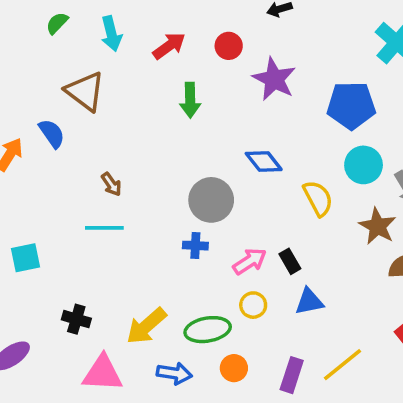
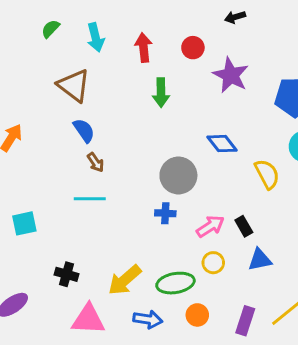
red arrow: (169, 46) -> (144, 48), turned -60
blue semicircle: (52, 133) -> (84, 130), moved

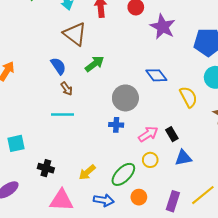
brown triangle: (74, 85) -> (75, 34), moved
green arrow: (161, 93) -> (94, 64), moved, turned -126
cyan square: (24, 223) -> (16, 143), moved
yellow arrow: (125, 280) -> (87, 172), size x0.7
green ellipse: (175, 283) -> (123, 174), turned -35

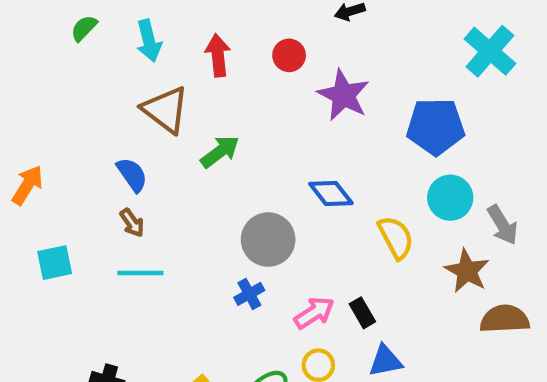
green arrow: (94, 64) -> (220, 152), moved
brown arrow: (67, 89) -> (132, 223), moved
blue cross: (116, 125) -> (249, 294), turned -32
cyan square: (16, 143) -> (55, 263), moved

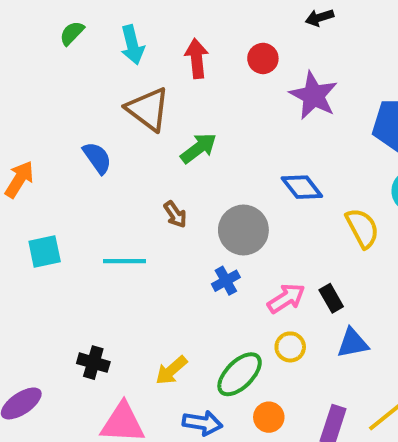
blue semicircle: (132, 175) -> (97, 158), moved
brown arrow: (132, 223) -> (175, 214), moved

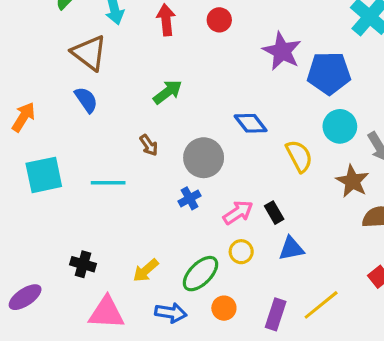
purple star: (314, 96) -> (282, 51), moved
brown triangle: (148, 109) -> (89, 53), moved
cyan square: (45, 251) -> (44, 175), size x1.4

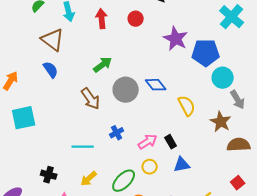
cyan circle: (340, 126) -> (223, 78), moved
brown arrow: (149, 145) -> (91, 99), size x1.6
gray circle: (204, 158) -> (126, 90), moved
cyan line: (108, 183) -> (83, 147), moved

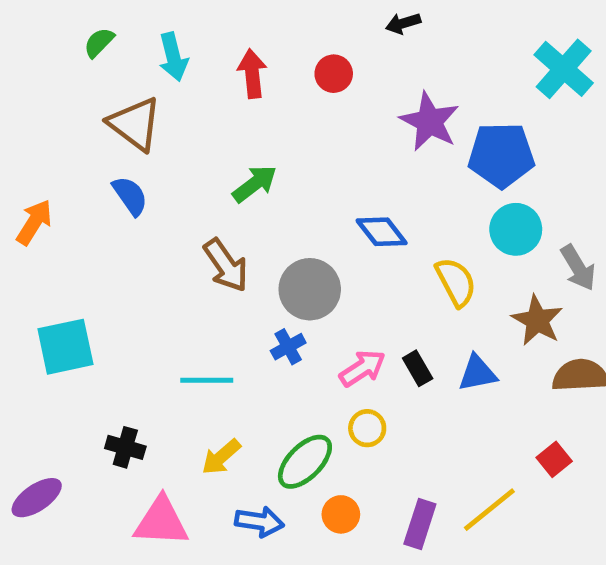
cyan circle: (223, 78) -> (516, 229), moved
gray circle: (126, 90) -> (310, 289), moved
cyan square: (24, 118) -> (65, 347), moved
blue triangle: (182, 165) -> (477, 373), moved
red square: (238, 183) -> (554, 459), moved

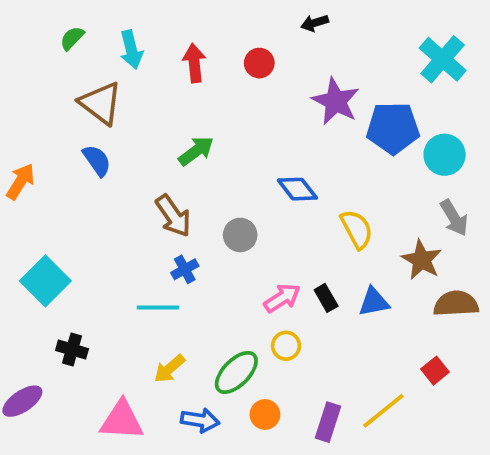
cyan circle: (516, 229) -> (445, 155), moved
gray circle: (310, 289) -> (240, 235), size x0.7
cyan square: (65, 347) -> (45, 281), turned -33
blue cross: (288, 347) -> (185, 269), moved
black cross: (125, 447) -> (72, 350), moved

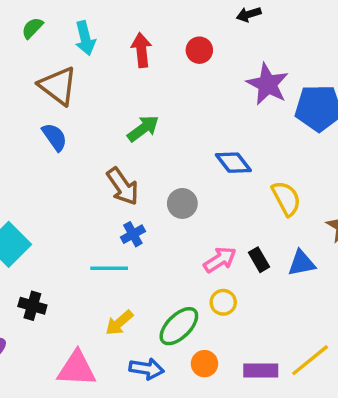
purple rectangle: (328, 422) -> (261, 370), turned 72

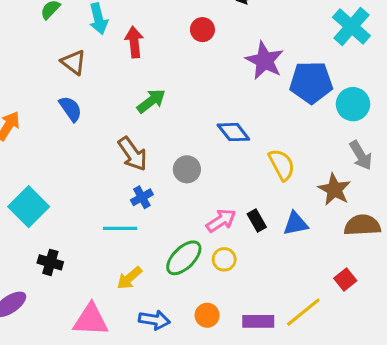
red arrow: (141, 50) -> (134, 42), moved
brown triangle: (58, 86) -> (74, 62), size x0.7
green ellipse: (179, 326) -> (184, 258), moved

